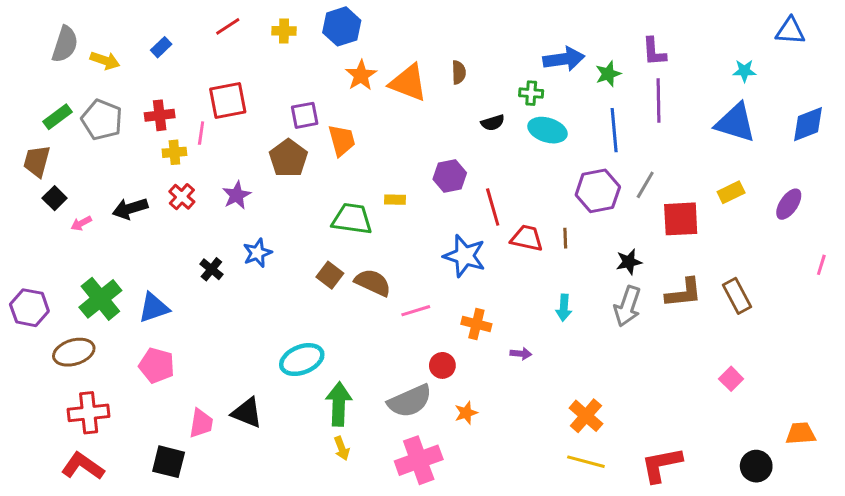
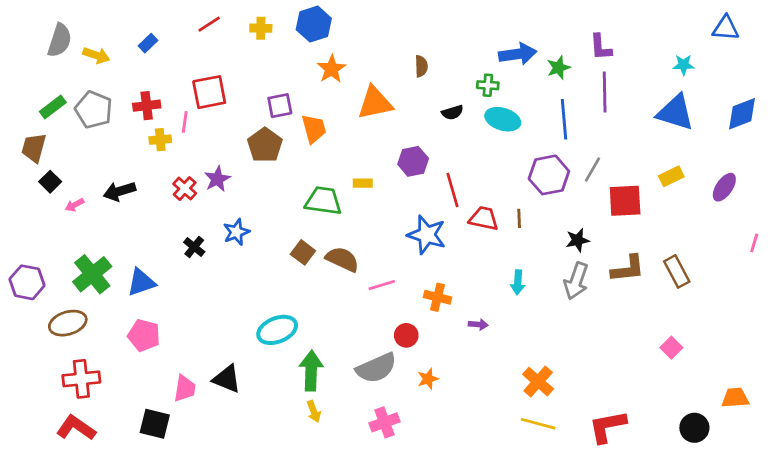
orange triangle: (408, 83) -> (375, 103), moved, turned -33
red cross: (182, 197) -> (185, 189), moved
pink cross: (419, 460) -> (385, 422), size x0.7

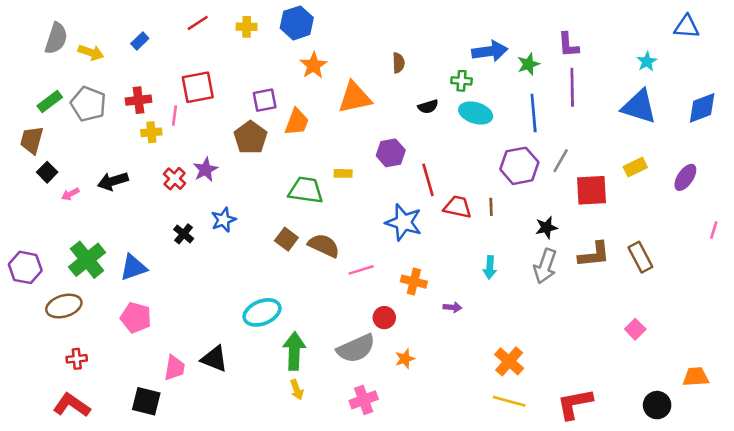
cyan star: (684, 65) -> (647, 62), turned -30
orange trapezoid: (314, 129) -> (297, 122), turned 36
red cross: (81, 379) -> (77, 359), size x0.6

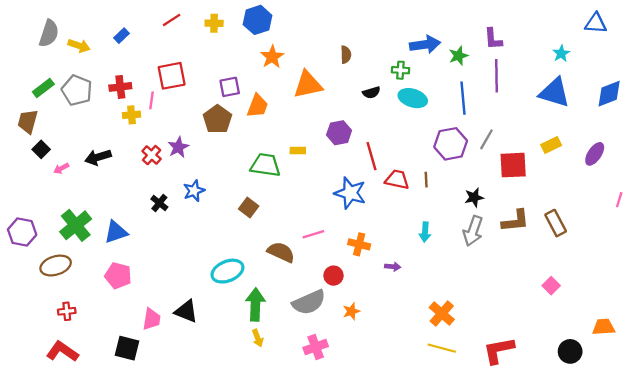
brown semicircle: (324, 246) -> (281, 252), moved

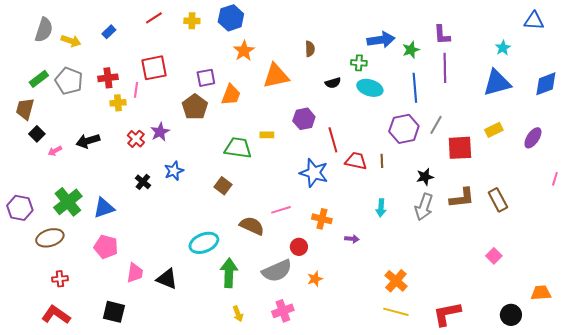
blue triangle: (554, 93) -> (497, 83), turned -32
pink trapezoid: (152, 319) -> (135, 273), moved
yellow arrow: (258, 338) -> (238, 314), moved

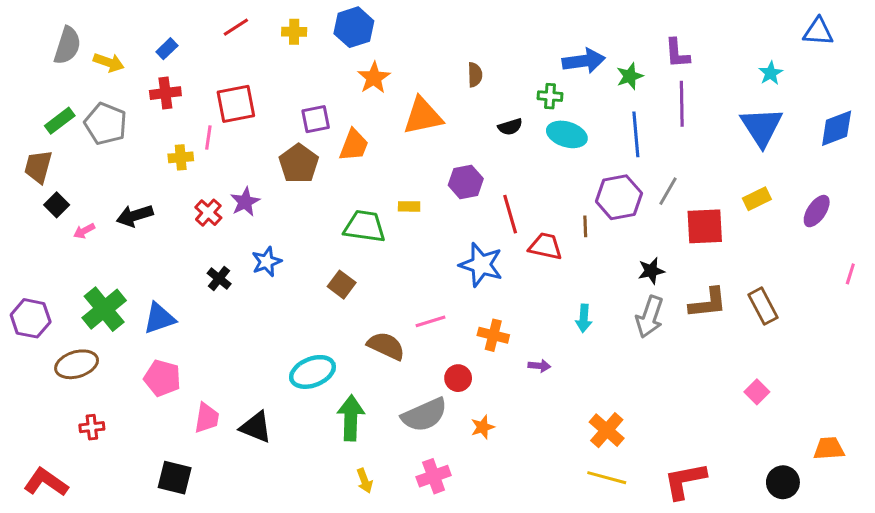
red cross: (108, 78) -> (165, 93), moved
blue triangle: (497, 83) -> (761, 127), turned -48
brown line: (382, 161) -> (585, 226), moved
red L-shape: (56, 315) -> (46, 482), moved

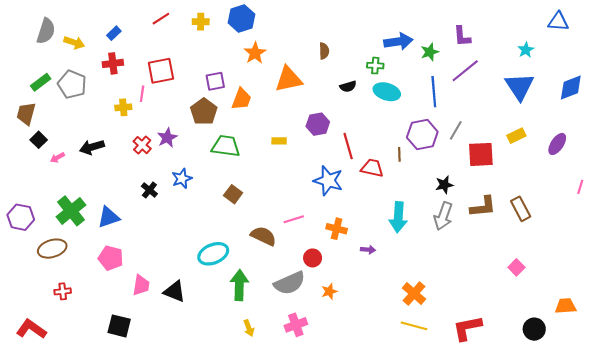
purple line: (682, 104) -> (465, 71), turned 52
green trapezoid: (365, 226) -> (226, 146), moved
cyan arrow: (584, 318) -> (398, 217), size x1.6

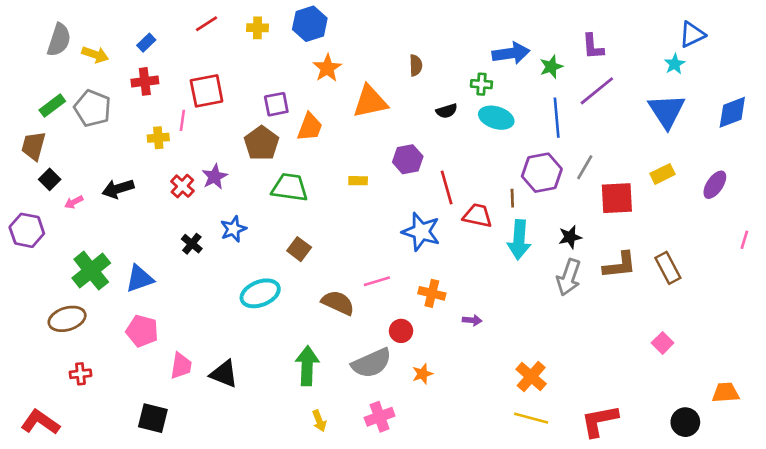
blue triangle: (558, 22) -> (692, 35), moved, turned -30
purple hexagon: (21, 217) -> (27, 230), moved
cyan arrow: (398, 217) -> (519, 240), moved
cyan ellipse: (213, 254) -> (260, 293), moved

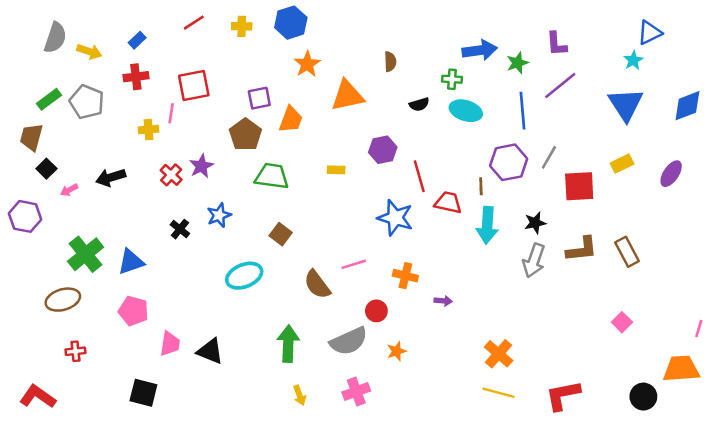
pink line: (744, 240) -> (699, 329), moved
brown semicircle: (338, 303) -> (317, 284), turned -152
orange trapezoid: (726, 393) -> (681, 369), size x1.4

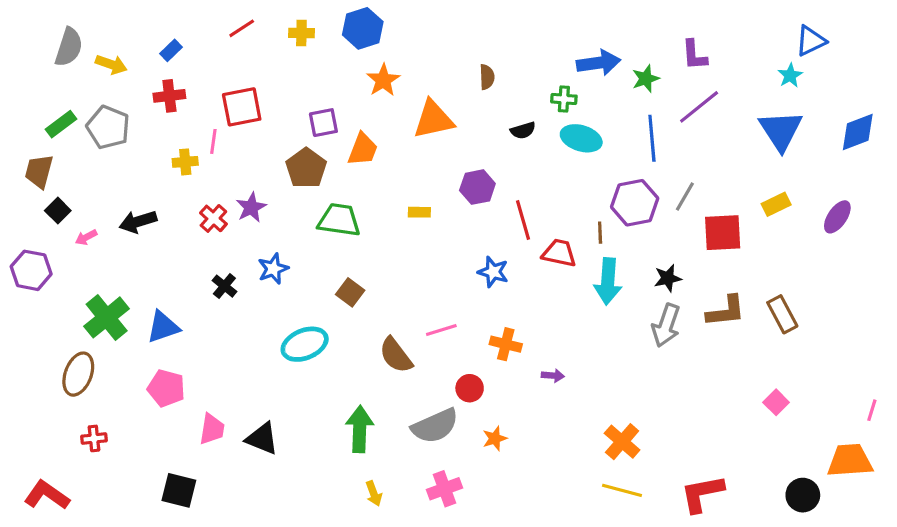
blue star: (395, 218) -> (493, 272), size x0.7
brown ellipse: (63, 300) -> (78, 374), turned -52

